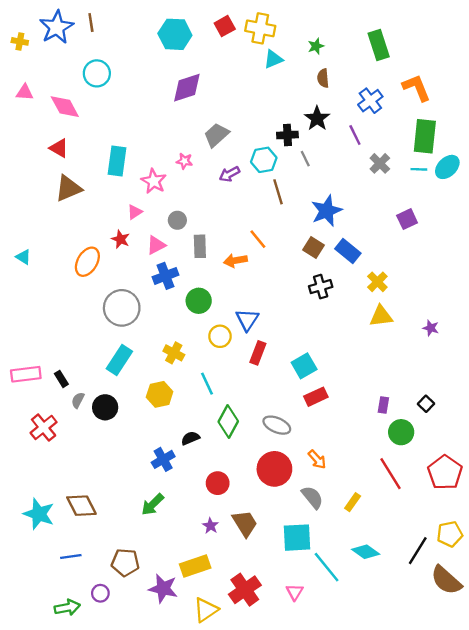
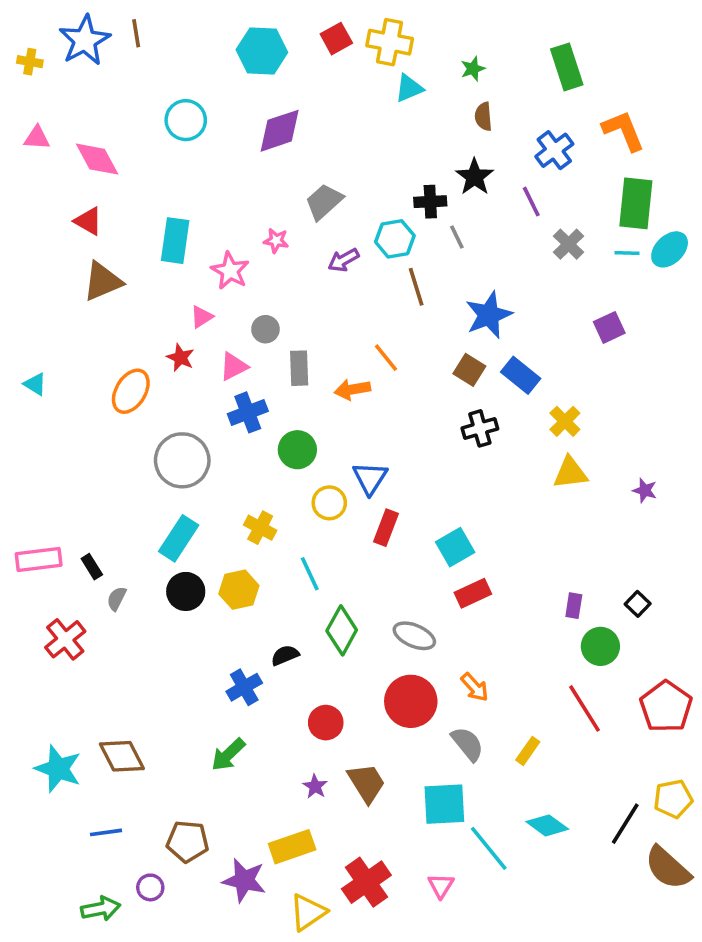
cyan circle: (97, 73) -> (186, 120), moved
black circle: (105, 407) -> (186, 591), moved

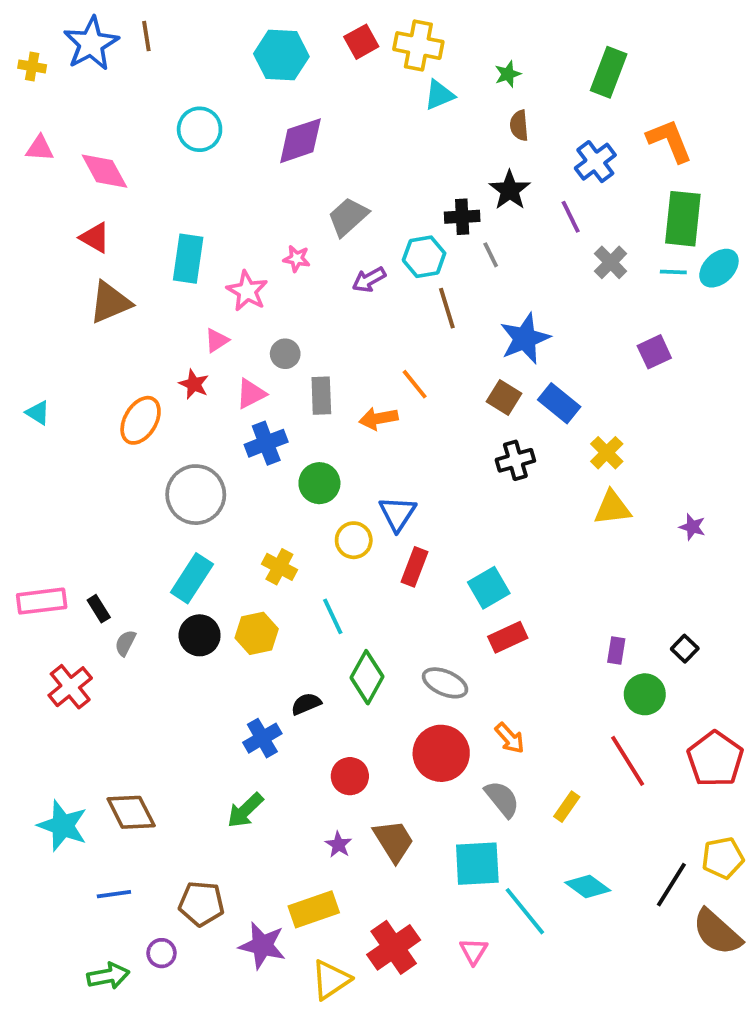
green rectangle: (567, 67) -> (609, 72), turned 39

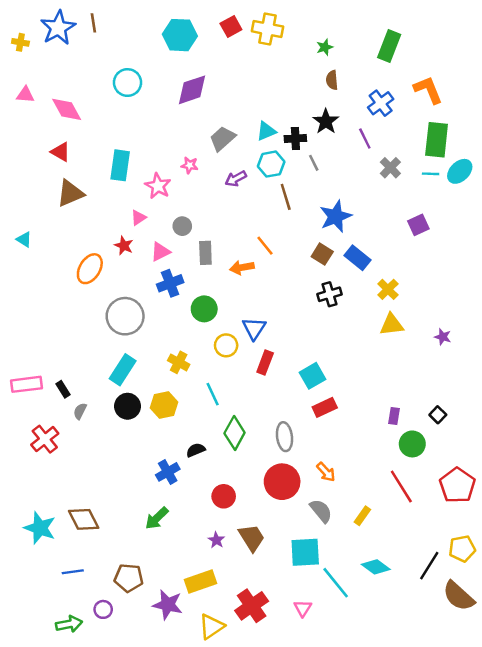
cyan triangle: (439, 95) -> (266, 131), moved
cyan triangle: (38, 413) -> (24, 240), moved
gray ellipse: (445, 683) -> (284, 437), turned 60

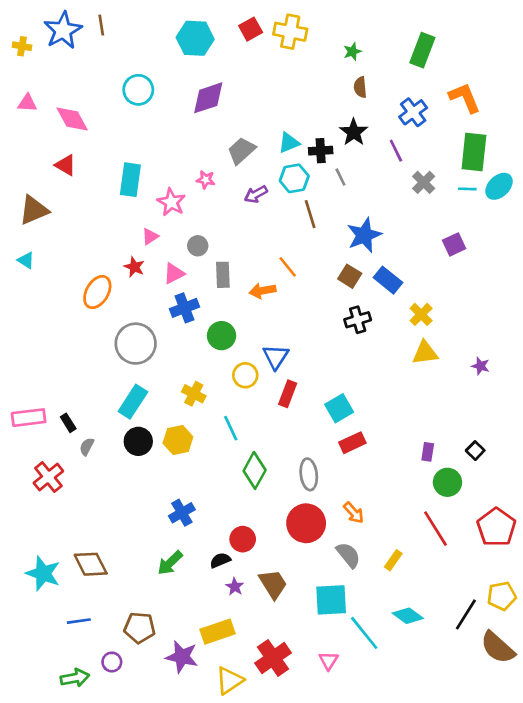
brown triangle: (70, 193) -> (34, 210), moved
black semicircle: (196, 450) -> (220, 560), moved

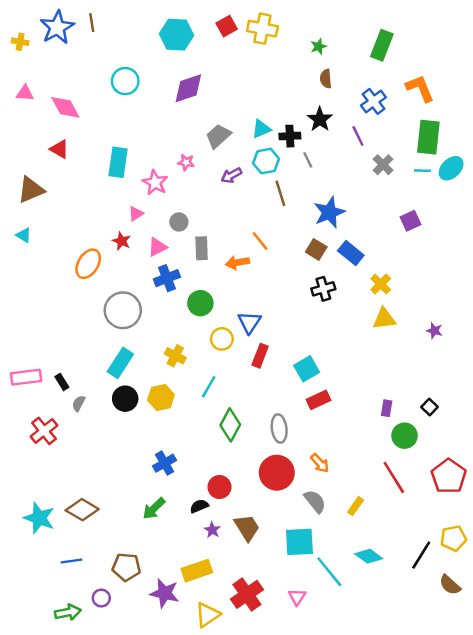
cyan line: (231, 428) -> (209, 387), turned 55
brown diamond: (91, 564) -> (82, 510), turned -32
brown semicircle: (498, 647) -> (450, 585), size x0.7

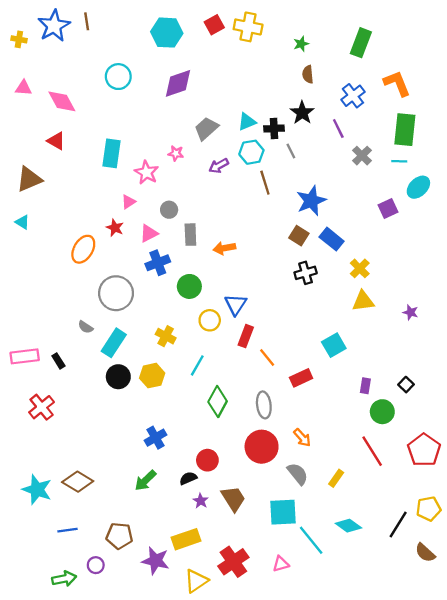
cyan ellipse: (451, 168) -> (418, 187), moved
orange line: (260, 241) -> (267, 358), moved
cyan square: (307, 369) -> (334, 345), moved
gray semicircle: (79, 403) -> (86, 327), moved, turned -84
pink triangle: (297, 597) -> (281, 564), turned 42

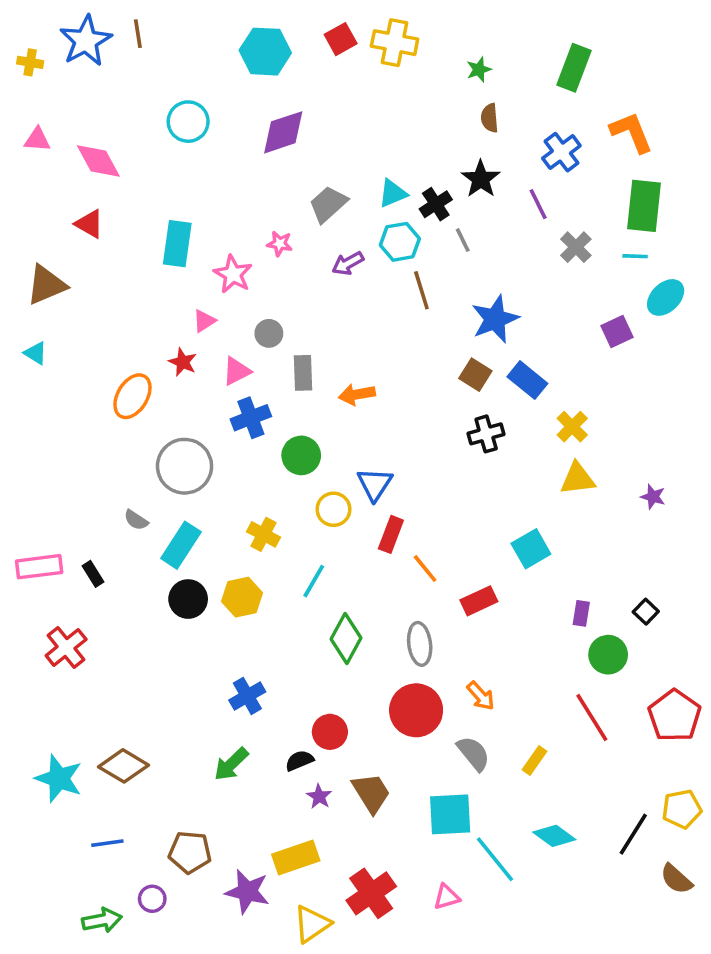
black cross: (274, 128) -> (436, 204), turned -30

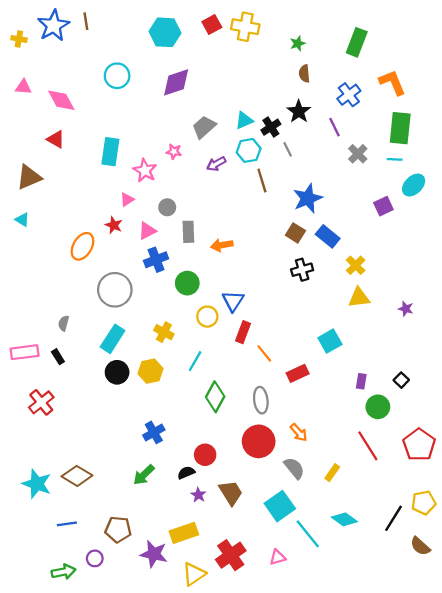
gray semicircle: (136, 520) -> (64, 323), moved, turned 72
cyan square: (450, 814) -> (280, 506), turned -32

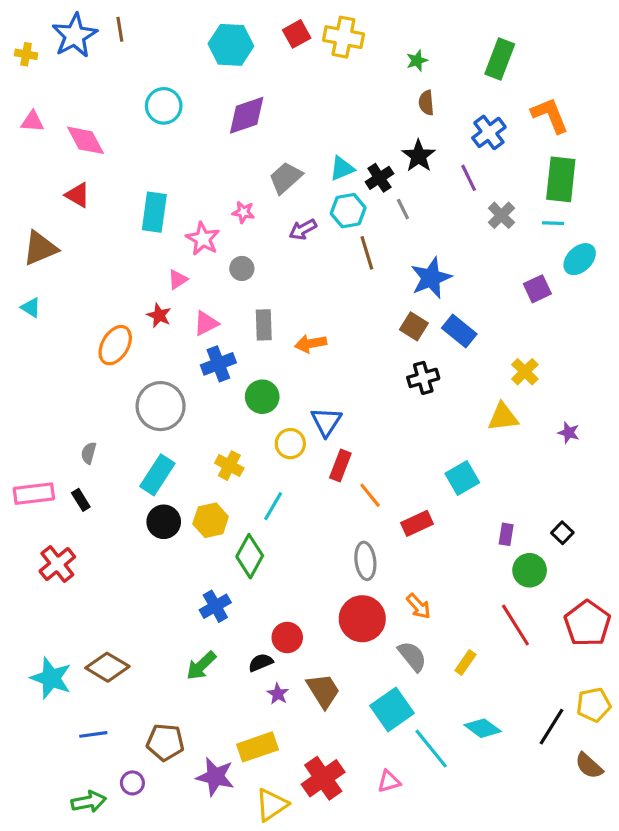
gray circle: (167, 207) -> (242, 268), moved
yellow cross: (356, 265) -> (525, 372), moved
green diamond: (215, 397) -> (250, 556), moved

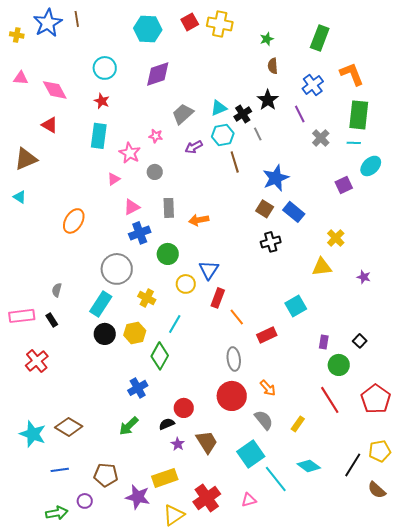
red star: (159, 315) -> (102, 101), moved
gray circle: (161, 406) -> (117, 269), moved

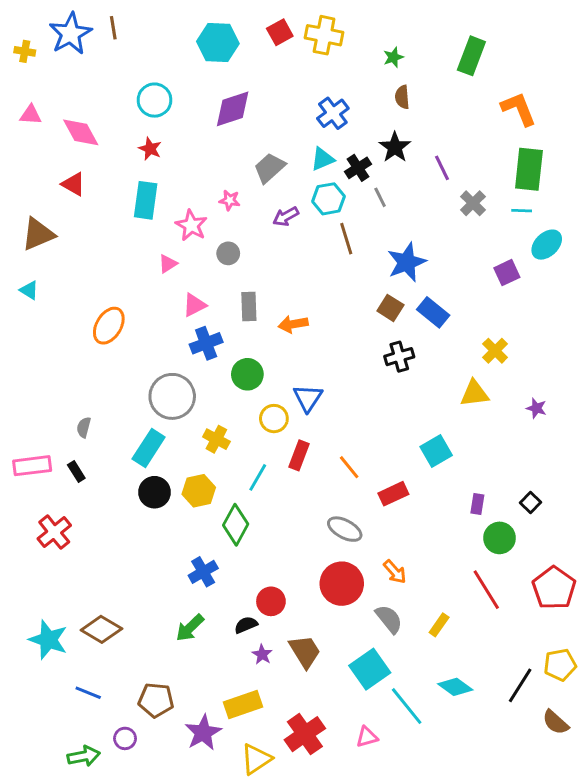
blue cross: (313, 85) -> (333, 113), moved
red rectangle: (218, 298) -> (299, 455), moved
gray ellipse: (234, 359) -> (345, 529), turned -55
blue line: (60, 470) -> (88, 693), turned 30
purple star: (138, 497) -> (203, 733), turned 30

